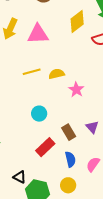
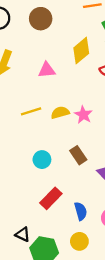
pink triangle: (38, 34) -> (47, 70), moved, size x0.7
pink star: (76, 90) -> (83, 115), moved
brown rectangle: (69, 132) -> (78, 155), moved

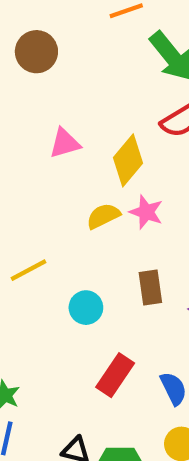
yellow diamond: (81, 51) -> (128, 160), moved
yellow line: (31, 111) -> (28, 270), moved
brown rectangle: (78, 155) -> (150, 288), turned 36

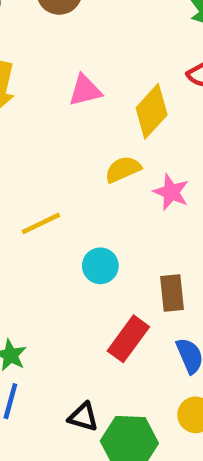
pink star: (146, 212) -> (171, 192), moved
brown rectangle: (150, 288) -> (172, 293), moved

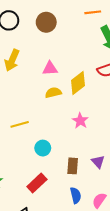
yellow semicircle: (123, 169) -> (53, 93), moved
red rectangle: (128, 339) -> (37, 183), moved

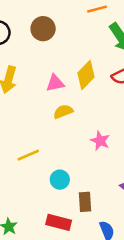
yellow diamond: (78, 83) -> (86, 75), moved
brown rectangle: (73, 166) -> (85, 202), moved
red rectangle: (37, 183) -> (59, 222), turned 66

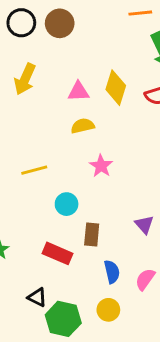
brown circle: (43, 29) -> (60, 23), moved
yellow diamond: (86, 75) -> (116, 88), turned -36
pink star: (100, 141) -> (101, 166), moved

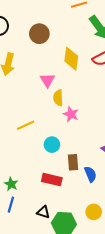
brown circle: (60, 23) -> (39, 34), moved
pink triangle: (78, 92) -> (47, 80), moved, turned -49
yellow semicircle: (83, 126) -> (58, 98), moved, turned -70
blue semicircle: (112, 272) -> (90, 174), moved

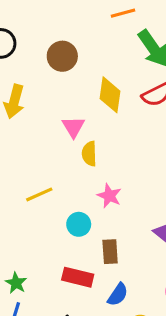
pink star: (71, 114) -> (109, 196), moved
blue semicircle: (90, 174) -> (118, 295), moved, turned 56

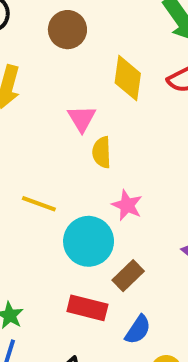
yellow line: (39, 194) -> (39, 204), turned 44
cyan circle: (79, 224) -> (89, 241), size x1.6
brown rectangle: (110, 252) -> (128, 276), turned 50

